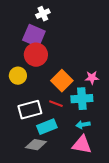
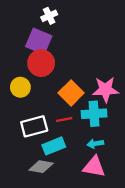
pink star: (92, 78) -> (106, 90), size x1.6
red line: (56, 104) -> (64, 119), turned -32

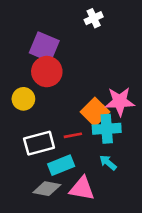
white cross: (49, 16) -> (94, 18), moved
orange square: (71, 93) -> (95, 112), moved
cyan arrow: (95, 144) -> (108, 163), turned 49
pink triangle: (94, 167) -> (82, 189), moved

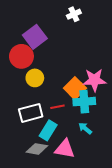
purple square: (44, 47) -> (35, 37), turned 30
red circle: (47, 72) -> (21, 56), moved
yellow circle: (23, 99) -> (35, 78), moved
cyan rectangle: (61, 165) -> (48, 130), turned -36

